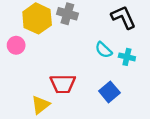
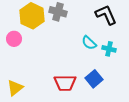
red trapezoid: (63, 84) -> (65, 83), moved
yellow triangle: (41, 105) -> (15, 88), moved

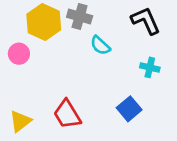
cyan semicircle: (89, 43) -> (100, 45), moved
red trapezoid: (65, 83) -> (67, 114), moved, turned 60

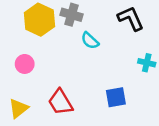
pink circle: (19, 54) -> (25, 64), moved
cyan cross: (150, 67) -> (147, 63), moved
blue square: (129, 109) -> (116, 97), turned 30

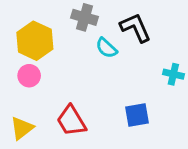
black L-shape: (131, 18) -> (136, 28), moved
yellow hexagon: (39, 20) -> (35, 41), moved

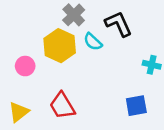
gray cross: (85, 17) -> (74, 15), turned 30
yellow hexagon: (35, 41) -> (60, 46), moved
blue square: (137, 115) -> (136, 106), moved

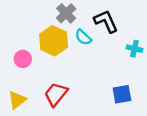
cyan cross: (152, 65) -> (134, 49), moved
red trapezoid: (62, 106) -> (56, 94), turned 70

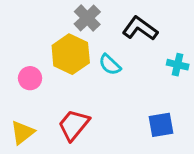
black L-shape: (106, 21) -> (140, 29), turned -30
cyan semicircle: (83, 37) -> (110, 65), moved

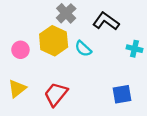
pink circle: (30, 78) -> (20, 50), moved
yellow triangle: (22, 132) -> (17, 89), moved

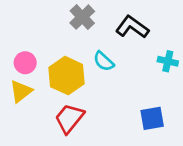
yellow hexagon: (54, 41) -> (67, 76), moved
yellow triangle: (17, 89) -> (21, 91), moved

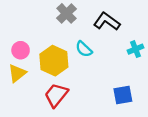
cyan cross: (168, 61) -> (135, 49), turned -35

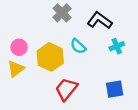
cyan cross: (135, 49) -> (117, 46), moved
red trapezoid: (56, 95) -> (66, 89), moved

